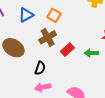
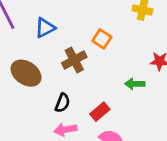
orange square: (54, 15) -> (102, 39), moved
red rectangle: (67, 50) -> (100, 112), moved

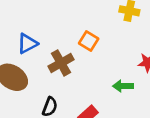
blue triangle: (45, 28) -> (27, 44), moved

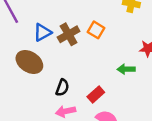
brown cross: (61, 63) -> (69, 34), moved

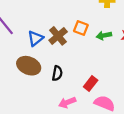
green arrow: (126, 69) -> (104, 35), moved
black semicircle: (62, 88) -> (57, 73), moved

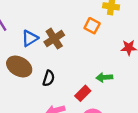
orange square: (81, 28) -> (92, 26), moved
green arrow: (104, 35) -> (104, 77), moved

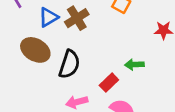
black semicircle: (49, 78) -> (69, 64), size x1.5

